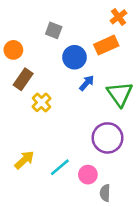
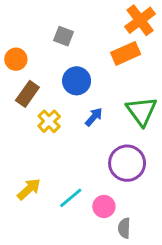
orange cross: (118, 17) -> (140, 20), size x1.5
blue circle: (74, 57) -> (77, 81), moved
blue arrow: (87, 83) -> (94, 117), moved

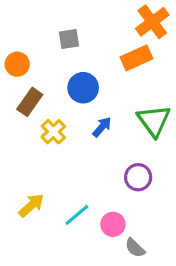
gray square: (64, 36) -> (69, 39), turned -30
purple circle: (127, 163) -> (138, 177), size x0.7
gray semicircle: (124, 228) -> (135, 248), turned -48

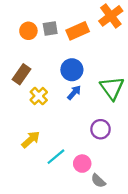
orange rectangle: (137, 58) -> (78, 31), moved
orange circle: (17, 64) -> (28, 31), moved
blue circle: (83, 88) -> (72, 70), moved
yellow arrow: (31, 205) -> (31, 140), moved

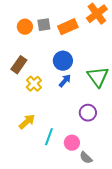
cyan line: (56, 157) -> (49, 137), turned -30

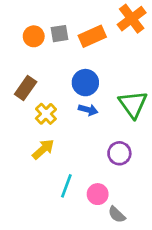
blue arrow: (65, 81) -> (88, 110), turned 64
yellow arrow: (27, 122) -> (43, 149), moved

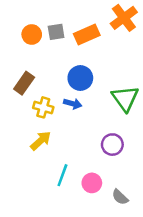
blue arrow: (88, 110) -> (73, 104), moved
yellow cross: (46, 114) -> (43, 107), turned -30
gray semicircle: (117, 215) -> (120, 197), moved

